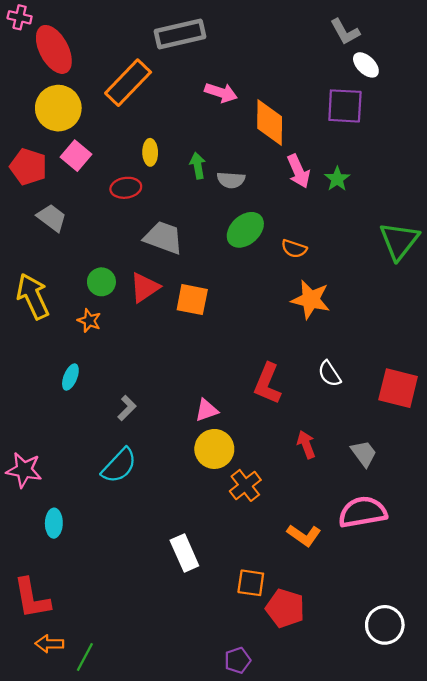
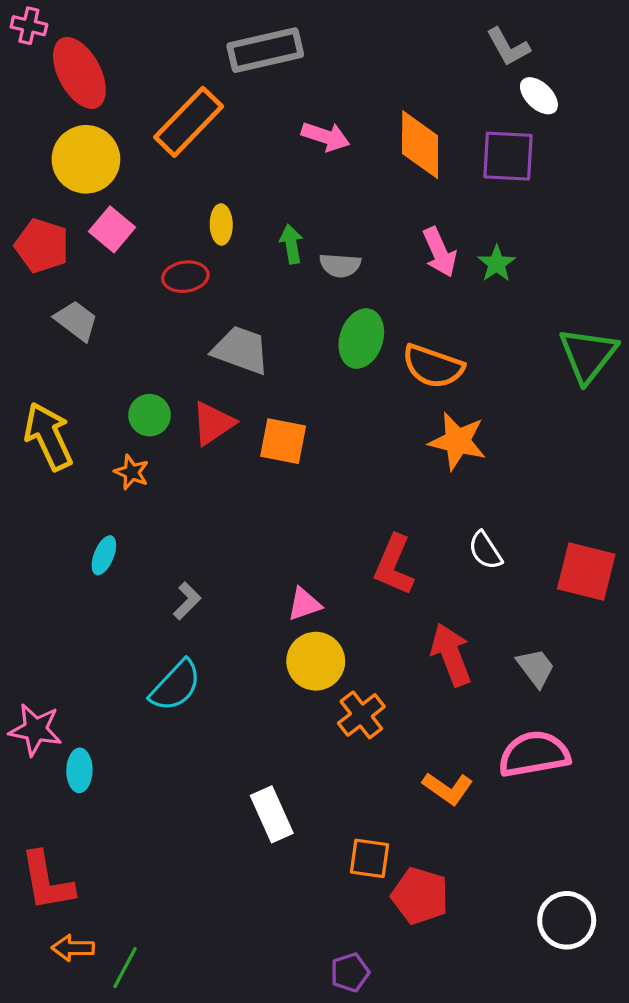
orange diamond: (270, 122) -> (420, 145), moved
green ellipse: (245, 230) -> (361, 339), turned -30
orange semicircle: (294, 249) -> (433, 366), size x1.6
red arrow: (306, 445) -> (451, 655), size x1.5
pink star: (24, 470) -> (35, 730), moved

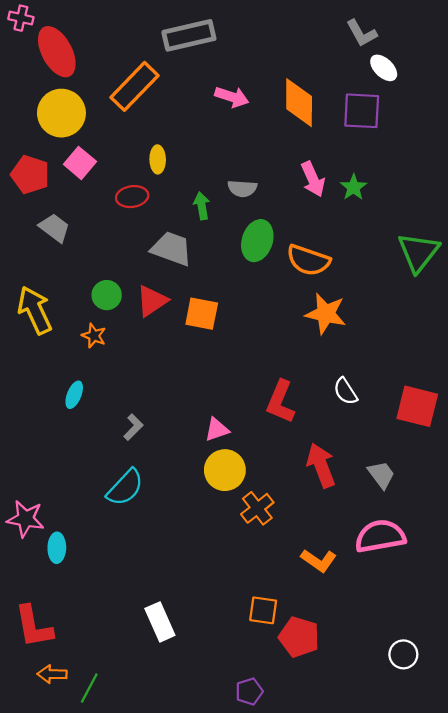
green arrow: (291, 244) -> (202, 206), moved
white rectangle: (272, 814) -> (160, 622), moved
white circle: (567, 920) -> (403, 654), size x0.7

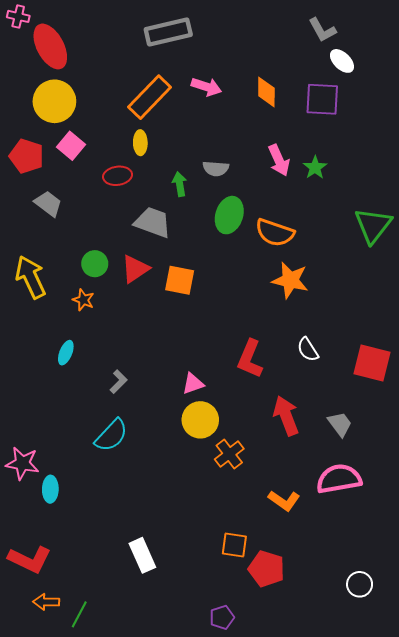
orange rectangle: (134, 86) -> (150, 97), moved
orange diamond: (299, 103) -> (266, 92), size x0.7
red L-shape: (34, 627) -> (30, 559), turned -54

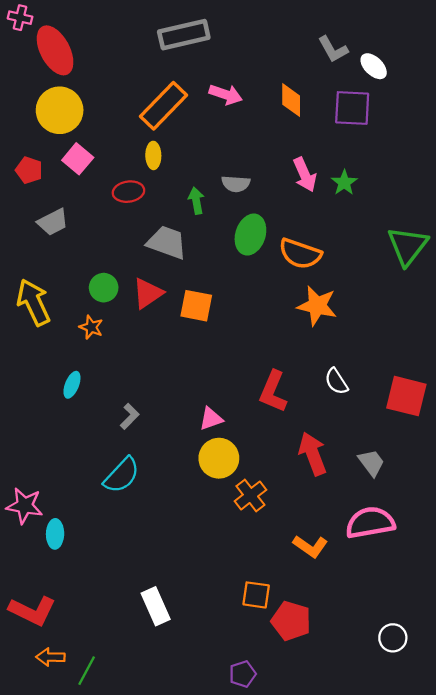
gray L-shape: (322, 30) -> (333, 49), moved
red pentagon: (27, 156) -> (29, 170), size x0.7
gray trapezoid: (48, 204) -> (53, 222), turned 116

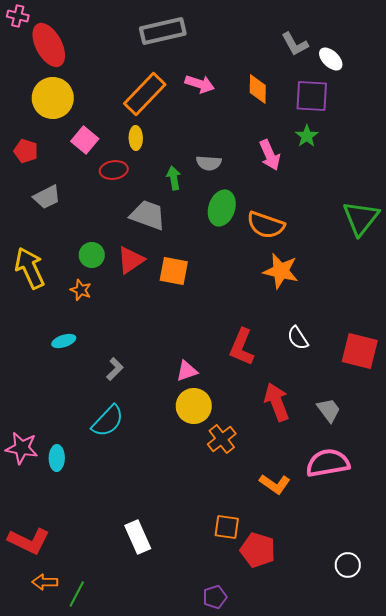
pink square: (78, 159) -> (85, 140), moved
green star: (344, 183) -> (307, 136), moved
cyan ellipse: (72, 385) -> (64, 341), turned 50
cyan ellipse: (55, 534) -> (57, 458), moved

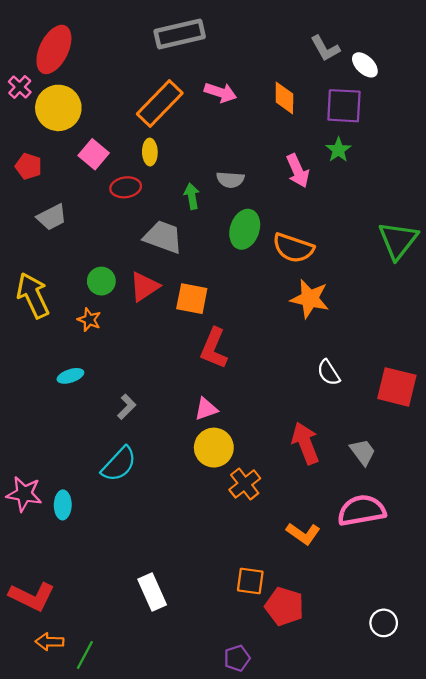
pink cross: (18, 16) -> (20, 87), moved, turned 30
red ellipse: (49, 45) -> (54, 49), turned 54
red L-shape: (242, 347) -> (214, 348), moved

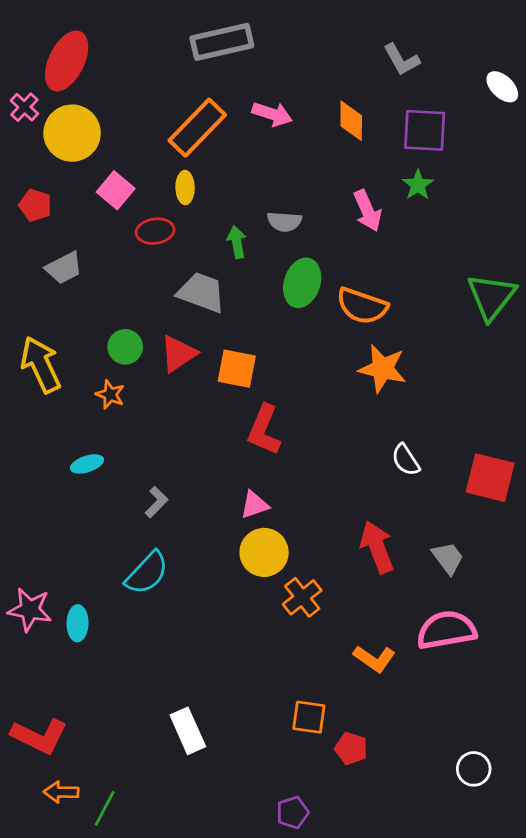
white ellipse: (365, 65) -> (502, 87), moved
red pentagon: (284, 606) -> (351, 748), size x0.7

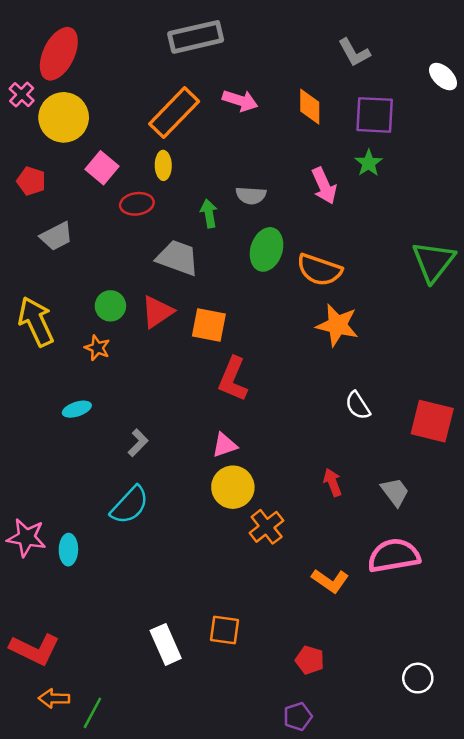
red arrow: (377, 547) -> (333, 482), size x0.6
orange square: (309, 717) -> (224, 630), moved
purple pentagon: (293, 812) -> (298, 716), moved

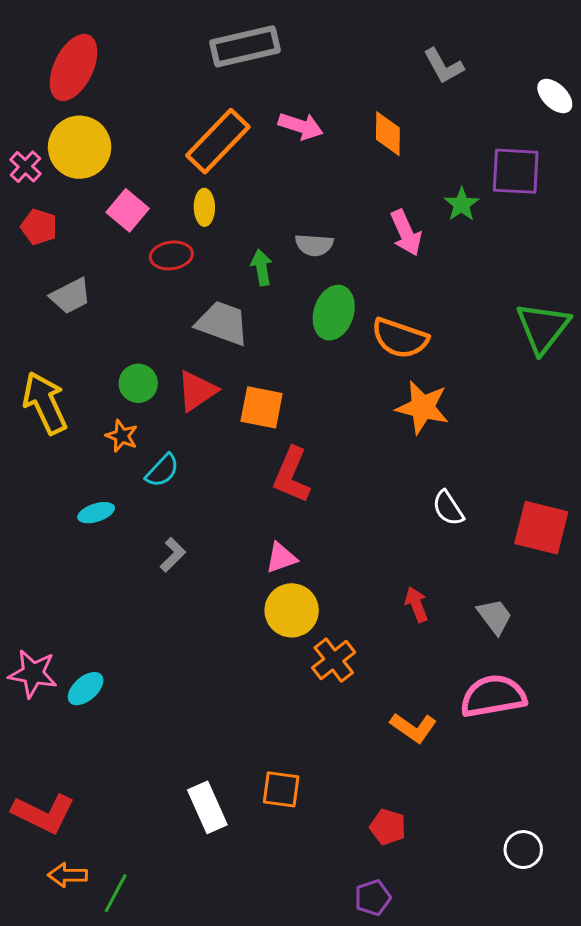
pink cross: (22, 95) -> (25, 167), moved
purple square: (375, 115) -> (516, 171), moved
cyan semicircle: (130, 505) -> (162, 471), moved, size x0.7
cyan ellipse: (68, 550) -> (86, 689), turned 48

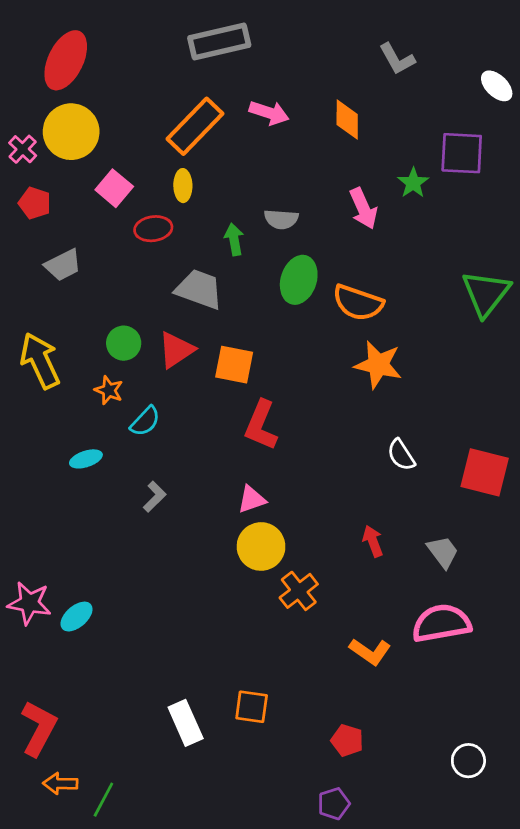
red L-shape: (43, 813) -> (39, 728), turned -88

